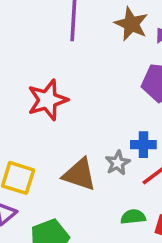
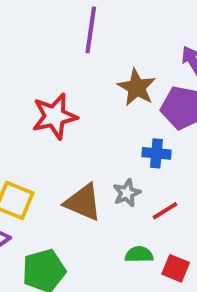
brown star: (131, 24) -> (137, 87), moved
blue cross: (143, 145) -> (156, 153), moved

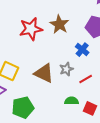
brown star: (137, 87) -> (59, 24), moved
blue cross: (156, 153) -> (82, 50), turned 32

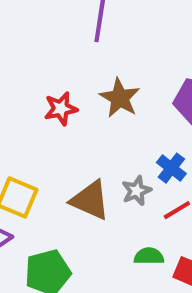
red star: (31, 29) -> (61, 109), size x0.7
blue cross: (82, 50) -> (171, 168), moved

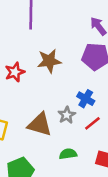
brown star: (120, 98) -> (49, 61), turned -30
green semicircle: (149, 256) -> (68, 154), moved

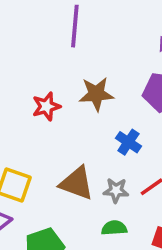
blue cross: (86, 99) -> (128, 142), moved
gray star: (67, 115) -> (116, 190), moved, turned 30

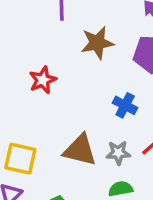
brown star: (96, 94) -> (97, 43), moved

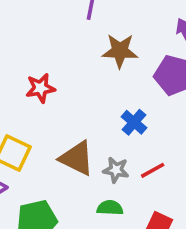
red star: (43, 80) -> (40, 88), moved

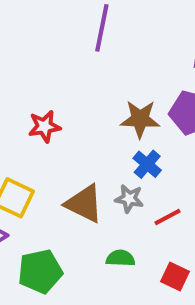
brown star: (120, 51) -> (140, 119), moved
gray star: (116, 170) -> (129, 199), moved

